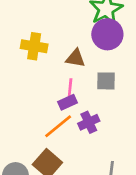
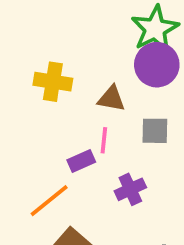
purple rectangle: (67, 102) -> (81, 161), moved
orange line: (58, 126) -> (49, 201), moved

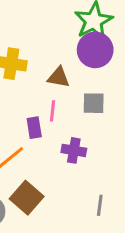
purple rectangle: (81, 161) -> (34, 128), turned -75
purple cross: (130, 189) -> (74, 150), turned 35

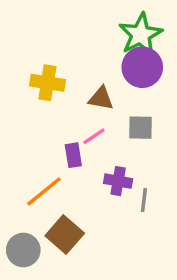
pink line: (52, 111) -> (94, 136), turned 50
gray line: (100, 205) -> (144, 200), moved

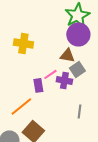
brown triangle: (101, 98) -> (67, 55), moved
gray square: (141, 128) -> (77, 69), turned -35
purple cross: (118, 181) -> (64, 80), moved

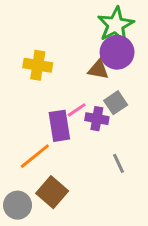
brown triangle: (67, 55) -> (98, 70), moved
purple rectangle: (38, 85) -> (59, 126), size x1.5
gray line: (79, 111) -> (118, 163), turned -32

